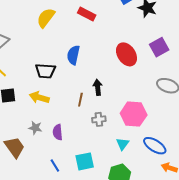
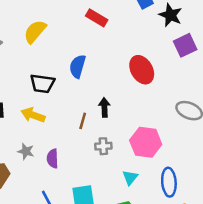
yellow semicircle: (46, 18) -> (35, 32), moved
purple square: (159, 47) -> (185, 45), moved
blue ellipse: (155, 146) -> (169, 182), turned 50

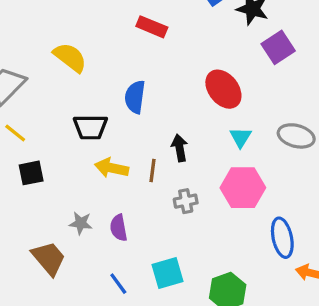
yellow semicircle: (35, 32) -> (70, 57), turned 95
yellow arrow: (33, 115) -> (112, 168), moved
cyan triangle: (130, 178) -> (241, 137), moved

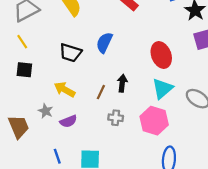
cyan triangle: (241, 137) -> (163, 89), size x1.5
yellow arrow: (112, 168) -> (65, 90), moved
purple semicircle: (119, 228) -> (68, 121), turned -119

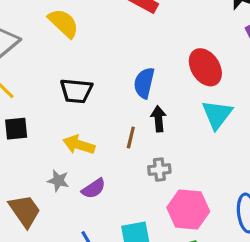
blue semicircle: (104, 43) -> (144, 83), moved
pink hexagon: (154, 121) -> (188, 209), moved

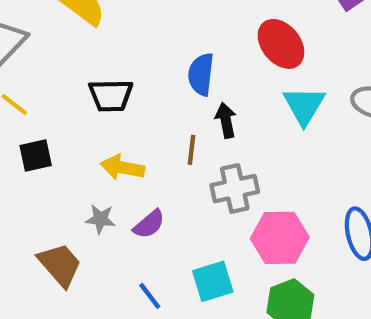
gray cross: (159, 170) -> (235, 189), size x1.5

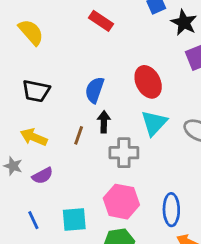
gray cross: (235, 189) -> (124, 153), moved

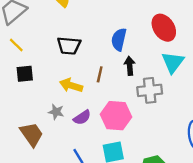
brown line: (79, 135) -> (100, 74), moved
pink hexagon: (121, 202) -> (116, 116), moved

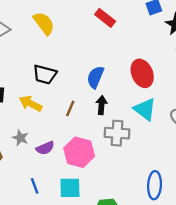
cyan triangle: (173, 62) -> (145, 109), turned -40
yellow arrow: (71, 85) -> (31, 104), moved

